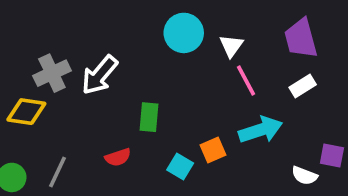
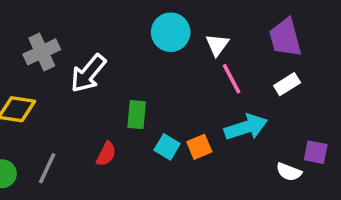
gray cross: (52, 73) -> (42, 52), moved
red semicircle: (118, 157) -> (106, 154), turned -45
cyan square: (180, 166) -> (167, 147), moved

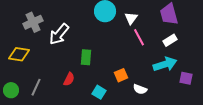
cyan arrow: (246, 127) -> (165, 64), moved
cyan square: (167, 147) -> (99, 92), moved
white semicircle: (289, 172) -> (140, 89), moved

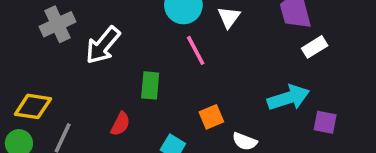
pink line: (139, 37) -> (196, 50), moved
white rectangle: (170, 40) -> (315, 47), moved
yellow diamond: (19, 54) -> (33, 106), moved

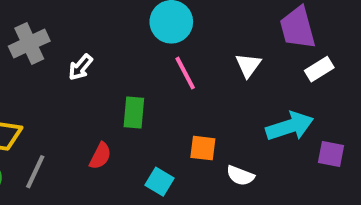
white triangle: (229, 17) -> (248, 65), moved
white arrow: (103, 45) -> (81, 67), size x0.6
orange square: (211, 117) -> (203, 148), turned 30

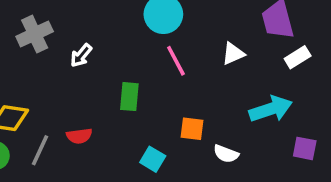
white triangle: (248, 65) -> (233, 54), turned 30
purple square: (331, 154) -> (305, 148), moved
red semicircle: (100, 156) -> (79, 136), moved, turned 55

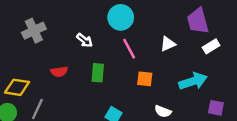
white arrow: (81, 55) -> (84, 40), moved, turned -91
orange square: (192, 129) -> (145, 79), moved
red semicircle: (79, 136) -> (59, 72), moved

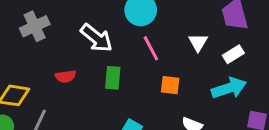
white arrow: (84, 40) -> (96, 38), size x1.6
white triangle: (168, 44) -> (198, 42), turned -35
white rectangle: (211, 46) -> (233, 54), moved

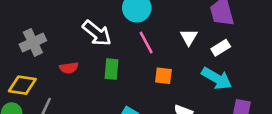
gray cross: (35, 26) -> (33, 42), moved
cyan arrow: (229, 88) -> (217, 78), turned 48

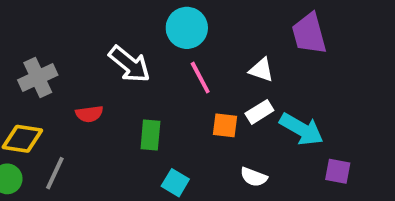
white triangle: (189, 37) -> (261, 70), turned -42
white rectangle: (221, 48) -> (259, 112), moved
green rectangle: (111, 69) -> (150, 135), moved

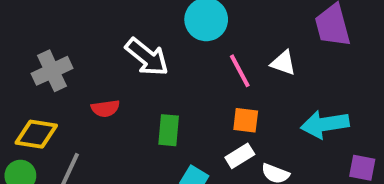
pink line: (200, 78) -> (240, 71), moved
white rectangle: (259, 112) -> (240, 156), moved
cyan arrow: (301, 129) -> (325, 124), turned 141

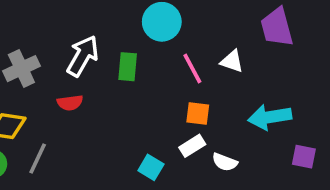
white arrow: (147, 57) -> (83, 56), moved, turned -99
green rectangle: (169, 130) -> (128, 67), moved

